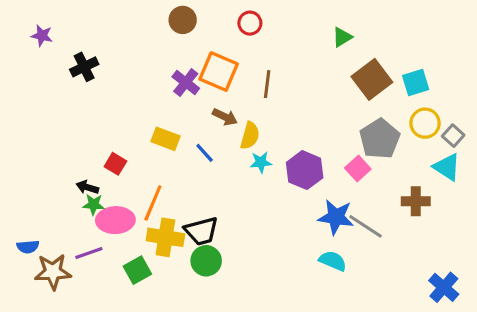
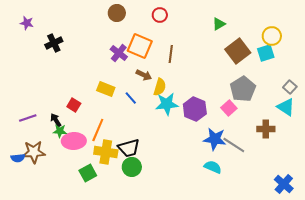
yellow circle: (425, 123) -> (272, 36), moved
cyan star: (261, 162) -> (167, 104), size x1.6
black arrow: (87, 187) -> (56, 120), turned 40
purple line: (89, 253) -> (28, 118), moved
brown star: (53, 272) -> (34, 152), moved

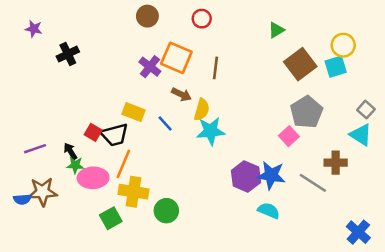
purple hexagon: (195, 109) -> (246, 177), moved
gray line: (234, 145) -> (313, 183), moved
black trapezoid: (129, 148) -> (115, 135), moved

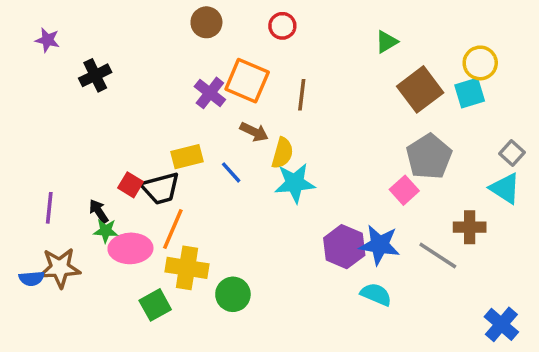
yellow rectangle: (133, 112) -> (187, 157), turned -35
purple line: (35, 149) -> (49, 208), turned -65

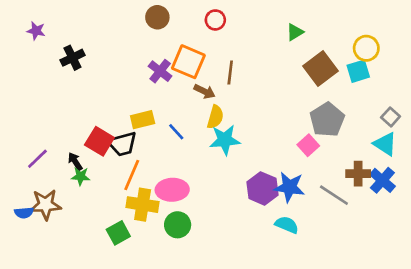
brown arrow: (254, 132) -> (205, 91), moved
red square: (130, 185) -> (99, 141), size x1.5
purple line: (49, 208) -> (37, 159), turned 40
pink ellipse: (130, 248) -> (172, 190), moved
blue cross: (501, 324) -> (382, 180), moved

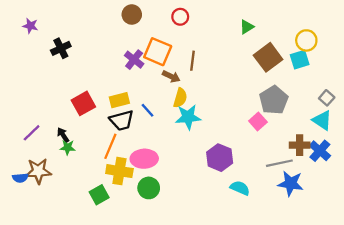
red square: (99, 141) -> (83, 103), moved, turned 30
black trapezoid: (122, 144) -> (122, 120), moved
blue star: (289, 187) -> (291, 183), moved
gray line: (334, 195) -> (279, 163), turned -45

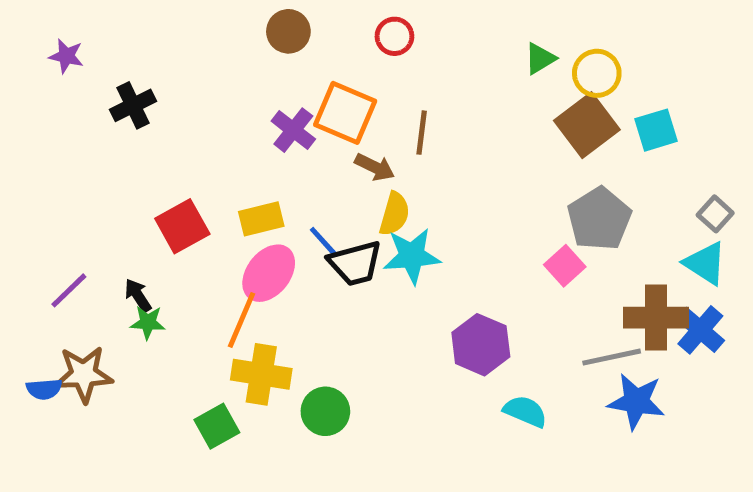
yellow circle: (306, 40) -> (597, 73), moved
black trapezoid: (122, 120) -> (355, 263), moved
brown cross: (300, 145) -> (656, 318), size x1.4
pink ellipse: (144, 159) -> (269, 273), moved, turned -50

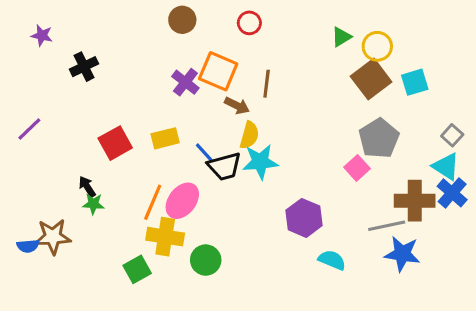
pink ellipse: (269, 273) -> (182, 201), moved
purple line: (69, 290) -> (29, 129), moved
blue cross: (700, 330) -> (452, 193), moved

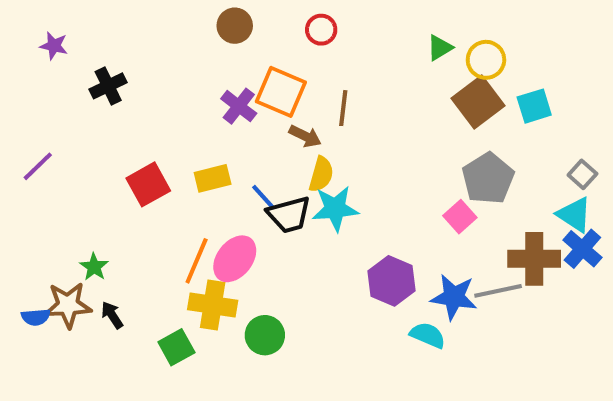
black arrow: (87, 187) -> (112, 315), moved
green star: (93, 204) -> (94, 267), moved, turned 30
blue star: (402, 254) -> (454, 297), moved

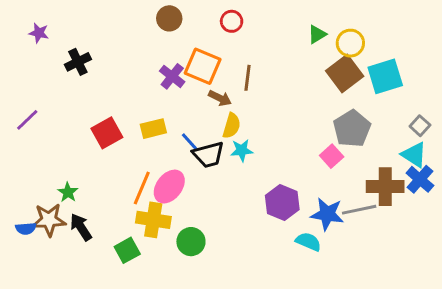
cyan square: (534, 106) -> (385, 76), size x1.4
cyan star: (335, 209) -> (242, 150), size x0.7
black arrow: (112, 315) -> (81, 227), size x1.4

